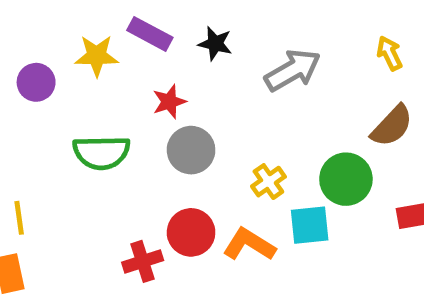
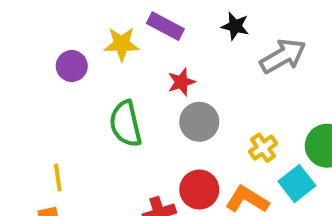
black star: (215, 44) -> (235, 26), moved
green semicircle: (101, 153) -> (126, 124), turned 78
cyan square: (310, 225) -> (297, 184), turned -32

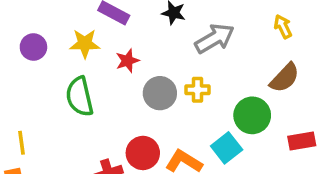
yellow star: (122, 44) -> (85, 44), moved
gray circle: (199, 122) -> (160, 93), moved
yellow cross: (263, 148) -> (198, 90), moved, turned 35

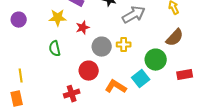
purple circle: (33, 47) -> (19, 20), moved
green semicircle: (80, 97) -> (55, 49), size x0.7
red circle: (143, 153) -> (89, 71), moved

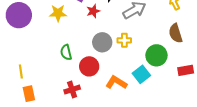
purple circle: (19, 20) -> (19, 15), size x1.6
red star: (83, 28) -> (93, 11), moved
brown semicircle: (175, 38) -> (176, 33), turned 120
green semicircle: (55, 49) -> (66, 52), moved
orange rectangle: (17, 99) -> (29, 94), moved

